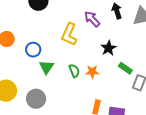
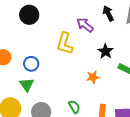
green triangle: (46, 67) -> (27, 85), moved
green semicircle: (74, 71) -> (74, 107), moved

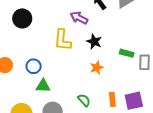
black star: (105, 51) -> (94, 42), moved
green triangle: (27, 85) -> (43, 86), moved, turned -42

